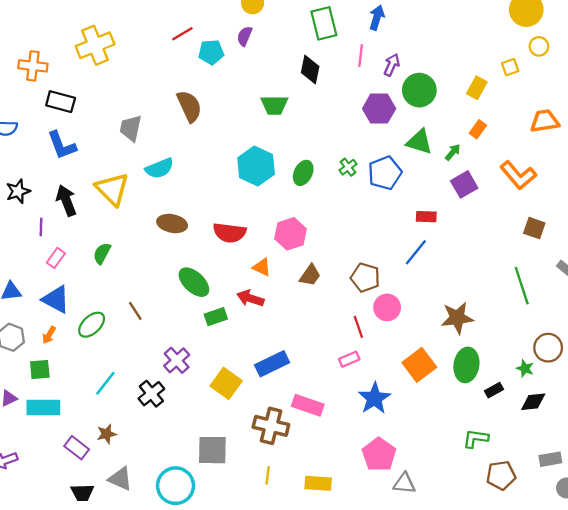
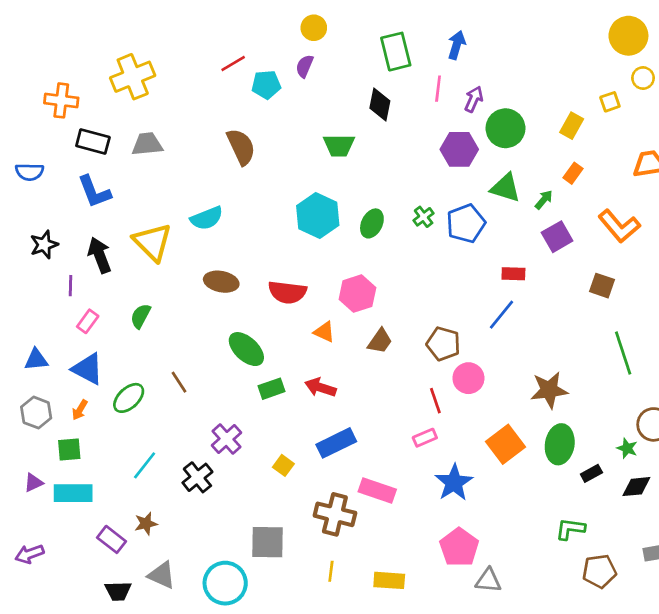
gray trapezoid: (131, 128) -> (147, 144), moved, turned 72
brown square: (534, 228) -> (602, 286), moved
red arrow: (250, 298) -> (320, 387), moved
yellow square: (226, 383) -> (283, 465), size x0.6

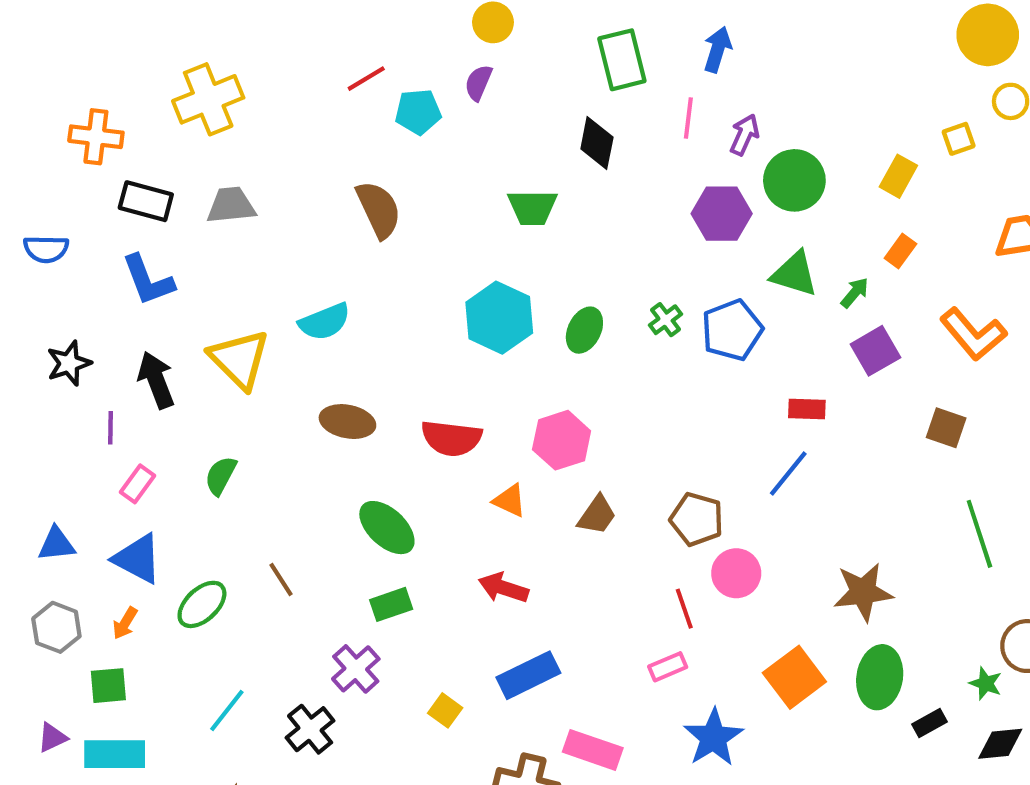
green rectangle: (271, 389) -> (391, 604), moved

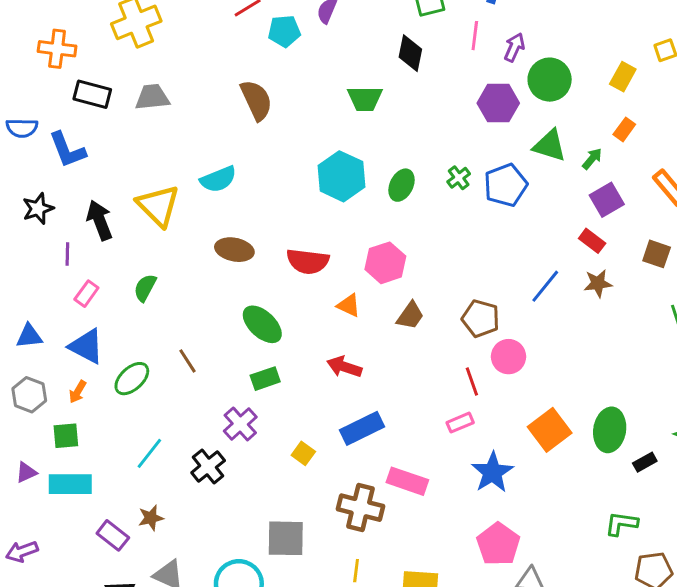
blue L-shape: (148, 280) -> (67, 150), moved
red rectangle: (807, 409) -> (592, 241), moved, turned 35
brown star: (863, 592) -> (598, 283), moved, size x0.7

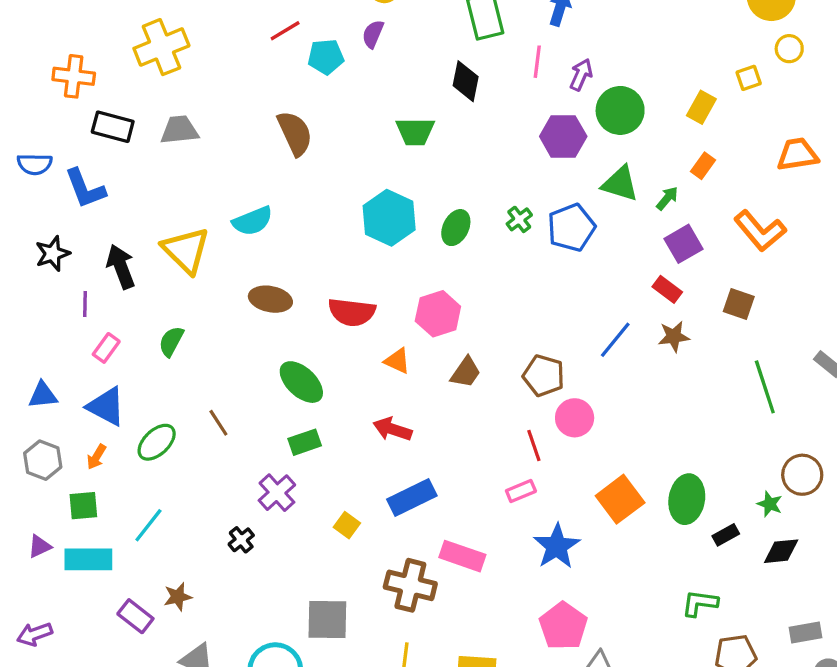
cyan line: (149, 453) -> (148, 525), moved
black cross: (208, 467) -> (241, 540), size x0.7

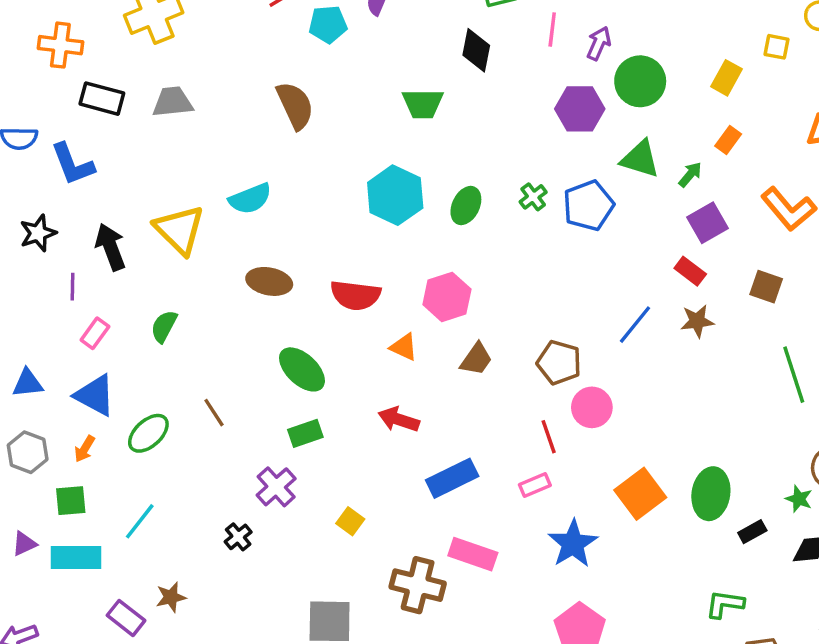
yellow square: (749, 78) -> (776, 47), turned 30
blue rectangle: (412, 498) -> (452, 478), moved

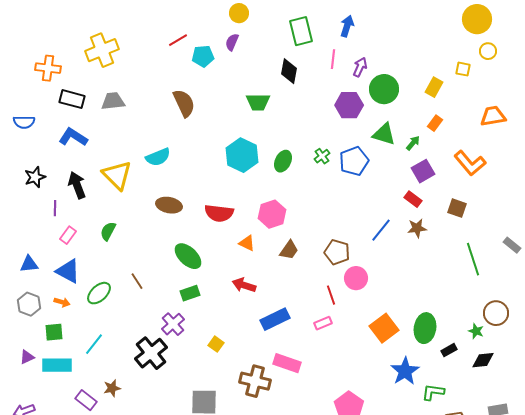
blue L-shape: (73, 164) -> (73, 137), moved, turned 144
orange arrow: (85, 449) -> (62, 302), turned -105
black cross: (238, 537) -> (151, 353), size x2.0
blue star: (573, 544) -> (405, 371), moved

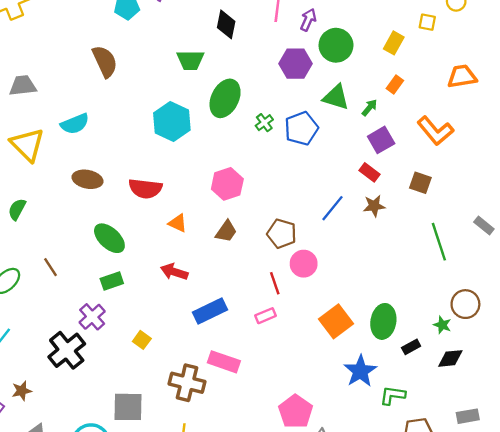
gray trapezoid: (113, 101) -> (23, 86), moved
green ellipse: (283, 161) -> (225, 98), moved, size x1.5
pink hexagon: (272, 214) -> (227, 184), moved

